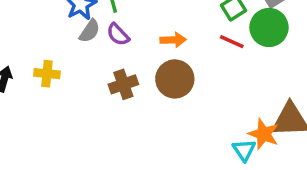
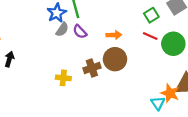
green circle: (269, 27) -> (173, 44), moved
yellow cross: (47, 74) -> (63, 78), moved
brown cross: (123, 84) -> (92, 68), moved

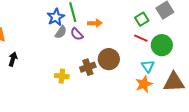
orange arrow: (114, 35) -> (95, 23), moved
orange star: (170, 93) -> (144, 84), moved, turned 30
cyan triangle: (158, 103) -> (148, 66), moved

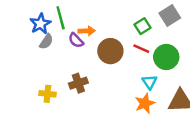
purple semicircle: (77, 34) -> (76, 40), moved
brown circle: (109, 59) -> (110, 51), moved

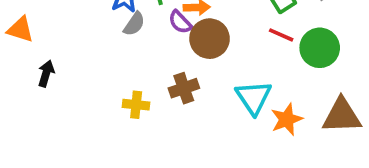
brown circle: (110, 51) -> (210, 39), moved
cyan triangle: (150, 82) -> (254, 97), moved, size x1.5

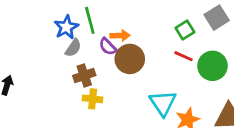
brown cross: (184, 88) -> (84, 75), moved
yellow cross: (136, 105) -> (93, 99), moved

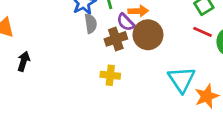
gray semicircle: (73, 48) -> (91, 24), turned -42
brown cross: (84, 75) -> (116, 39), moved

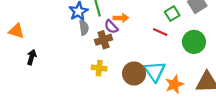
red line: (203, 32) -> (160, 32), moved
brown circle: (148, 35) -> (134, 73), moved

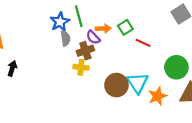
green square: (172, 14) -> (125, 27), moved
green circle: (194, 42) -> (176, 67), moved
yellow cross: (99, 68) -> (81, 67), moved

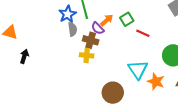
orange arrow: (103, 28) -> (107, 20), turned -40
brown cross: (85, 51) -> (91, 40), turned 35
brown circle: (116, 85) -> (113, 93), moved
orange star: (158, 96) -> (156, 82), turned -30

